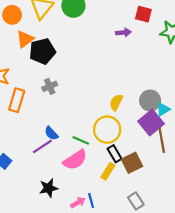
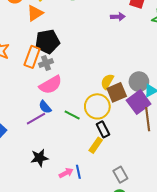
orange triangle: (25, 39) -> (35, 13), moved
black pentagon: (42, 51) -> (47, 42), moved
orange rectangle: (17, 100) -> (32, 57), moved
pink semicircle: (75, 160) -> (51, 85), moved
brown square: (132, 163) -> (117, 92), moved

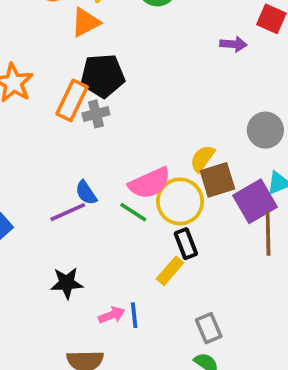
gray circle: (139, 82) -> (265, 130), moved
pink semicircle: (51, 85) -> (150, 183), moved

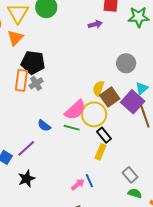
black pentagon: (103, 76) -> (33, 63), turned 30
purple line: (68, 212) -> (26, 148), moved
black star: (67, 283) -> (27, 179), moved

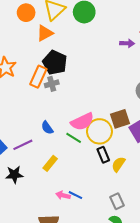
yellow semicircle: (98, 88) -> (118, 164), moved
yellow rectangle: (100, 152) -> (50, 163), moved
blue line: (89, 181) -> (75, 195), turned -56
pink arrow: (78, 184) -> (63, 195), turned -144

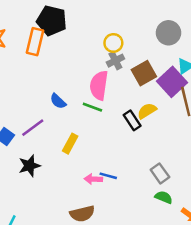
gray cross: (52, 84) -> (115, 61), moved
pink semicircle: (82, 122) -> (99, 85), turned 135
yellow circle: (99, 131) -> (113, 43), moved, size x0.6
yellow semicircle: (118, 164) -> (147, 111), moved, turned 35

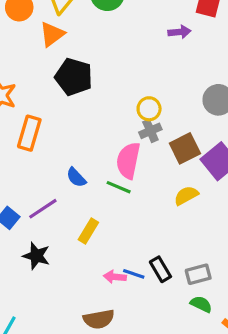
orange rectangle: (35, 42) -> (29, 133), moved
black rectangle: (132, 120) -> (160, 269), moved
black star: (29, 166) -> (36, 256), turned 30
gray rectangle: (160, 173) -> (198, 274), turned -72

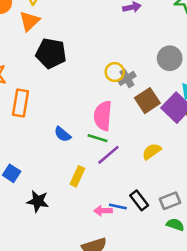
gray cross: (150, 131) -> (127, 78), moved
yellow semicircle: (186, 196) -> (152, 151), moved
purple line: (43, 209) -> (108, 155), moved

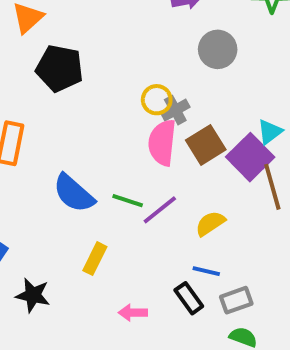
gray circle: (170, 58) -> (218, 49), moved
pink semicircle: (103, 116) -> (162, 143), moved
blue semicircle: (62, 134) -> (74, 193), size x1.6
purple line: (108, 155) -> (160, 210), moved
blue line: (118, 207) -> (206, 271), moved

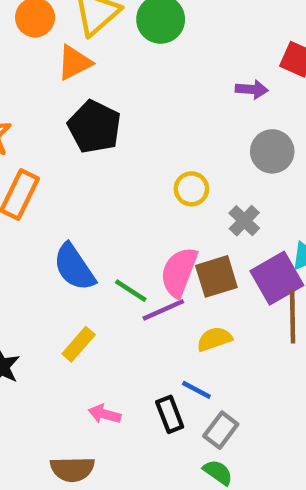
gray cross: (175, 110) -> (244, 221), moved, turned -32
pink semicircle: (162, 143) -> (179, 272), moved
brown square: (206, 145) -> (216, 276), moved
gray rectangle: (236, 300) -> (221, 430), turned -48

